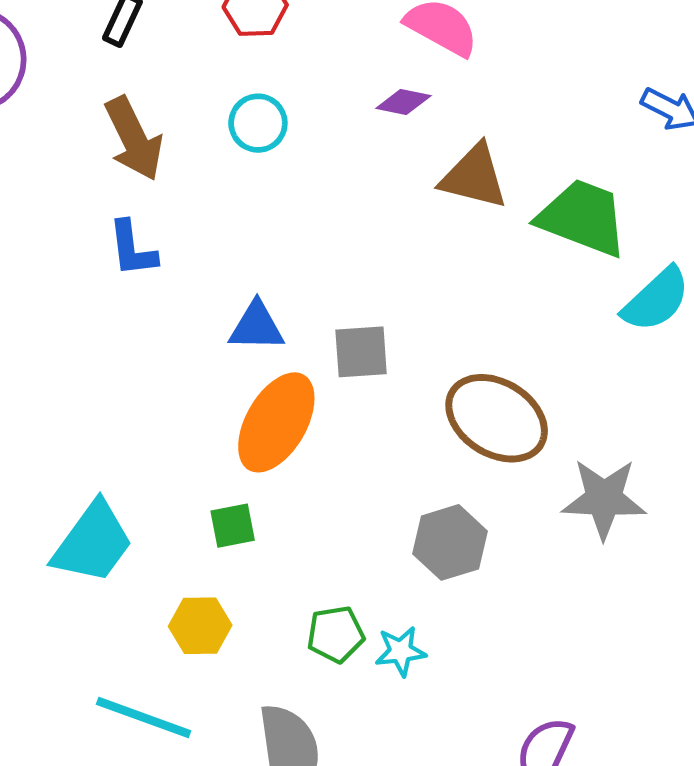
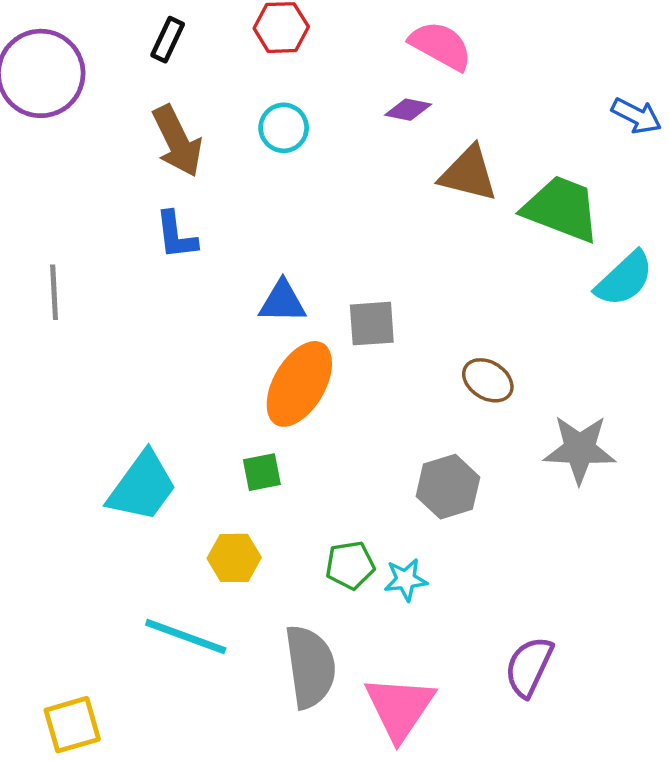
brown ellipse: (497, 418) -> (488, 380), size x0.6

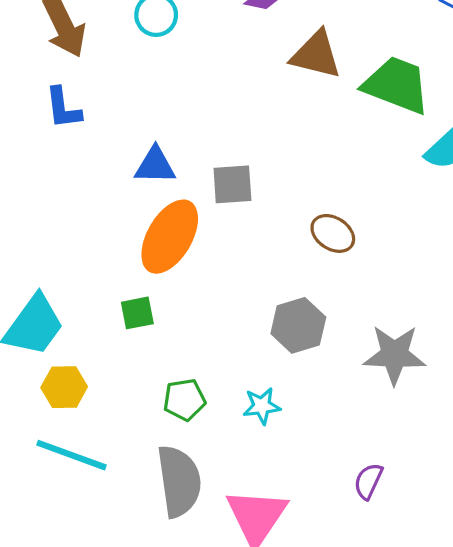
gray star: (580, 449) -> (394, 355), moved
yellow hexagon: (234, 558) -> (64, 387), moved
green pentagon: (350, 565) -> (184, 400), moved
purple semicircle: (529, 667) -> (368, 481), size x0.7

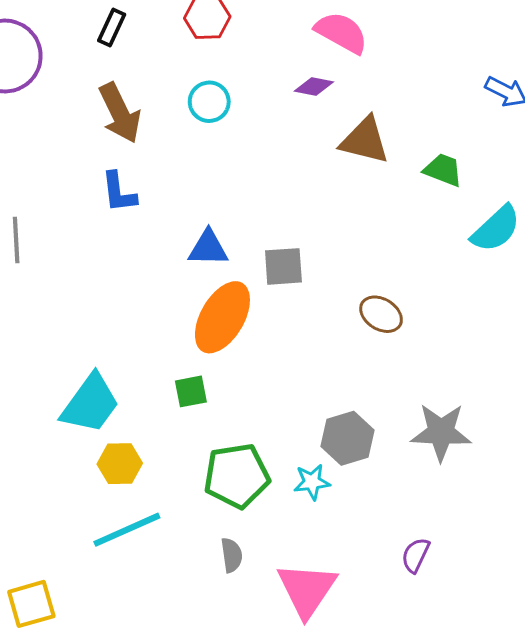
green trapezoid: (397, 85) -> (443, 170), size x0.6
gray hexagon: (298, 325) -> (347, 438), moved
green pentagon: (184, 400) -> (237, 476), size x1.6
cyan line: (71, 455) -> (127, 530), turned -44
gray semicircle: (179, 481) -> (232, 555), size x0.5

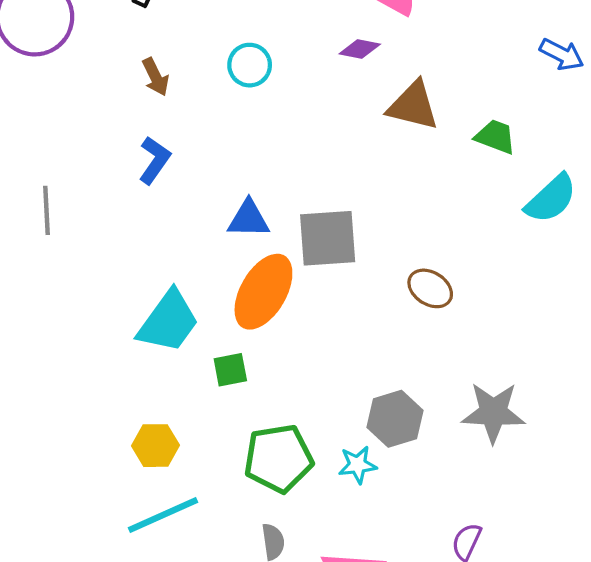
brown arrow: (120, 113) -> (156, 77), size x0.6
blue L-shape: (119, 192) -> (154, 160), turned -138
gray square: (283, 266) -> (328, 238), size x1.4
cyan trapezoid: (90, 404) -> (168, 322), moved

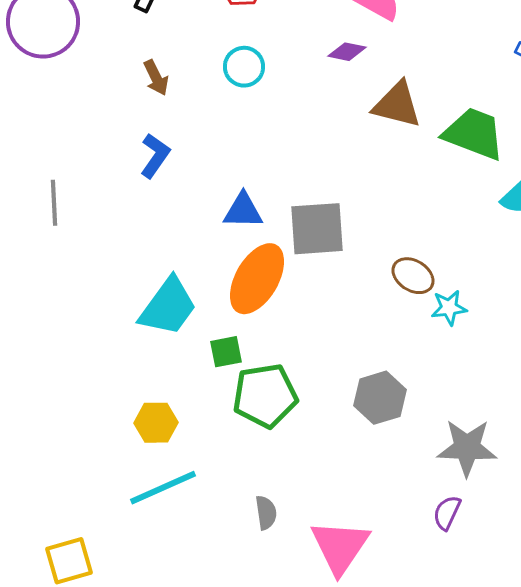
green trapezoid: (495, 137) -> (474, 134), size x1.6
gray star: (493, 412) -> (467, 448), moved
green pentagon: (278, 458) -> (265, 396), moved
cyan star: (358, 465) -> (449, 308), moved

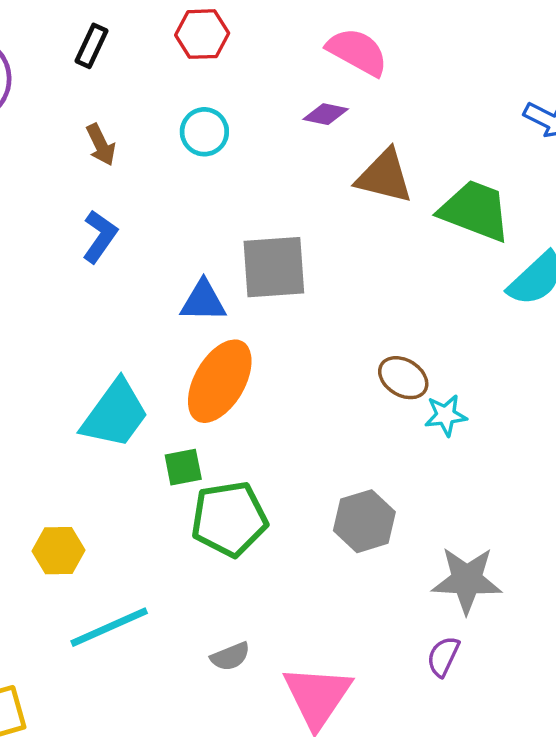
gray square: (317, 229) -> (274, 267), moved
yellow hexagon: (156, 423) -> (59, 551), moved
gray semicircle: (266, 513) -> (230, 656), turned 76

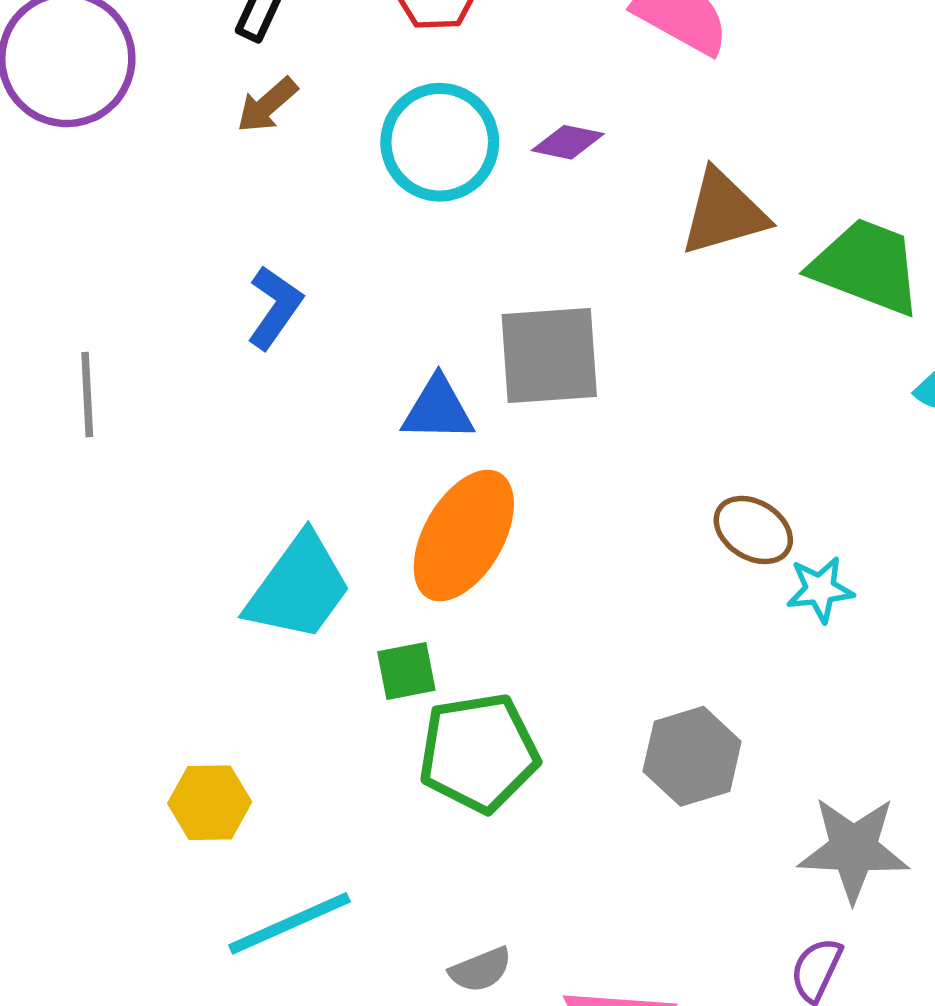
purple diamond: (326, 114) -> (568, 142), moved
cyan circle: (204, 132) -> (440, 142), size x1.5
brown arrow: (101, 145) -> (267, 105), moved, turned 75
brown triangle: (384, 176) -> (724, 213), turned -30

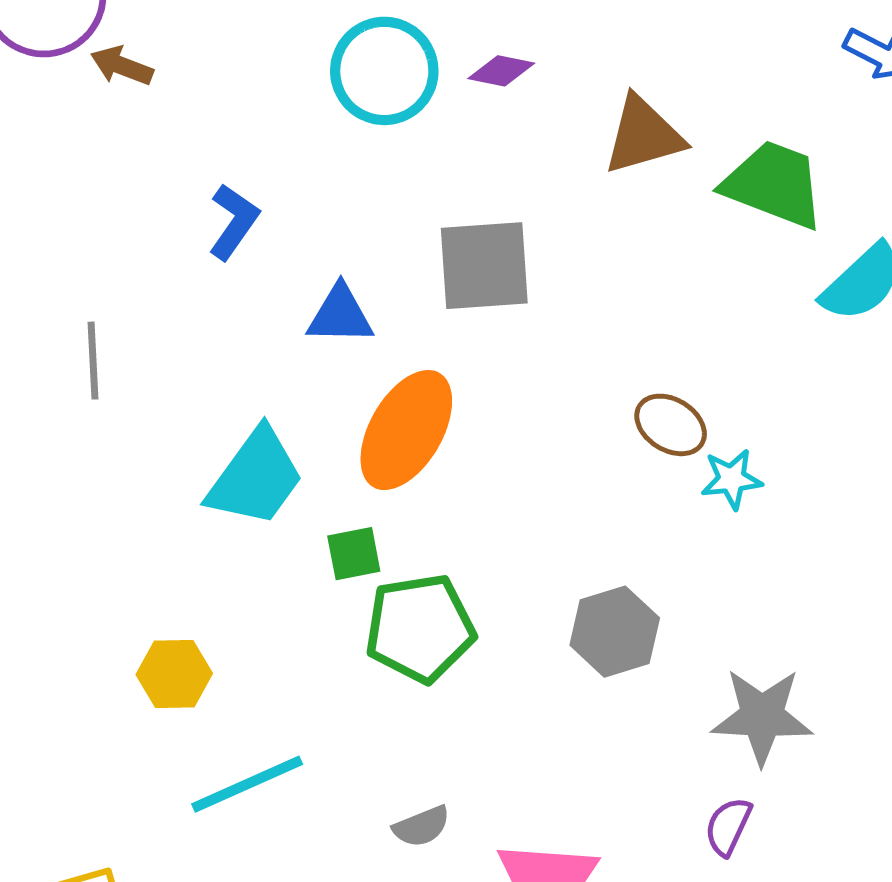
brown arrow: (267, 105) -> (122, 66), moved, turned 62
gray line: (87, 395) -> (93, 361), moved
blue triangle: (438, 409) -> (340, 315), moved

